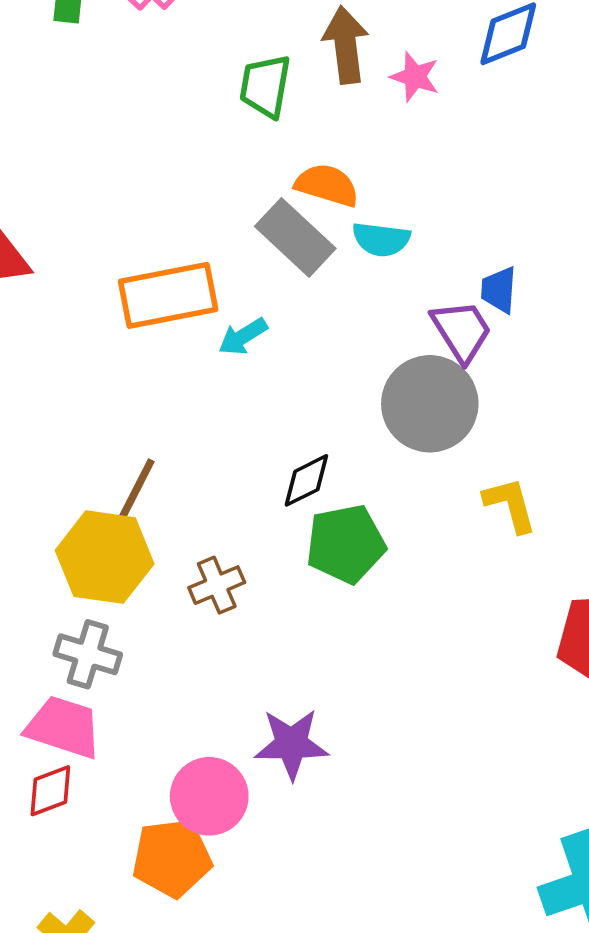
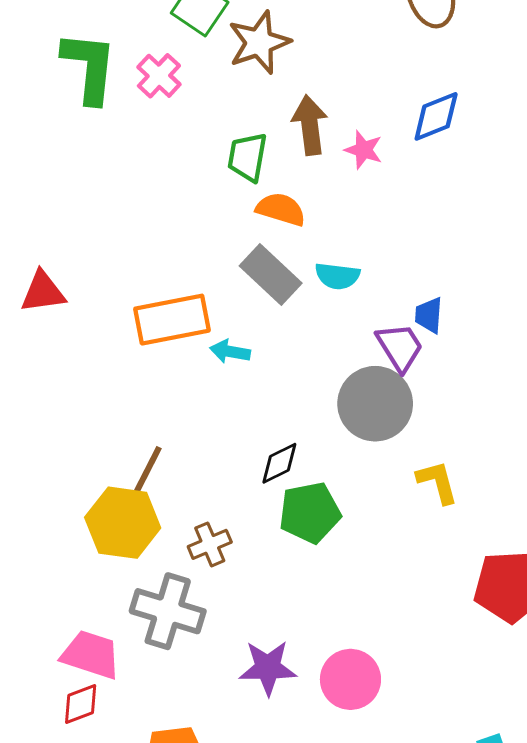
orange semicircle: (327, 185) -> (281, 209), moved
cyan arrow: (243, 336) -> (230, 351), turned 42
gray cross: (88, 654) -> (168, 611), moved, size x1.4
pink circle: (209, 796) -> (350, 679), moved

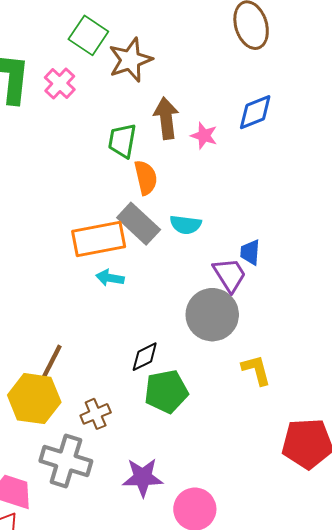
orange semicircle: (281, 209) -> (146, 178), turned 60
orange rectangle: (172, 320) -> (99, 239), moved
purple star: (268, 668) -> (143, 477), moved

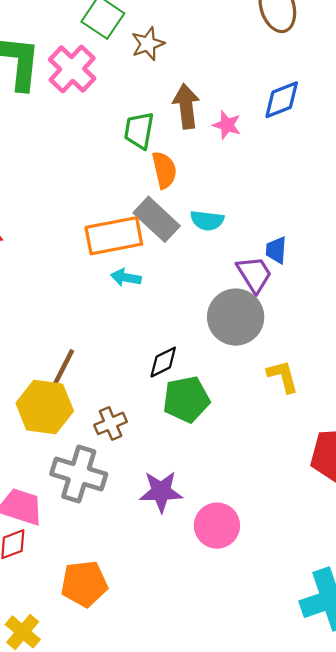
brown star: (130, 60) -> (148, 44), size x0.7
pink cross: (60, 83) -> (72, 69), size x1.4

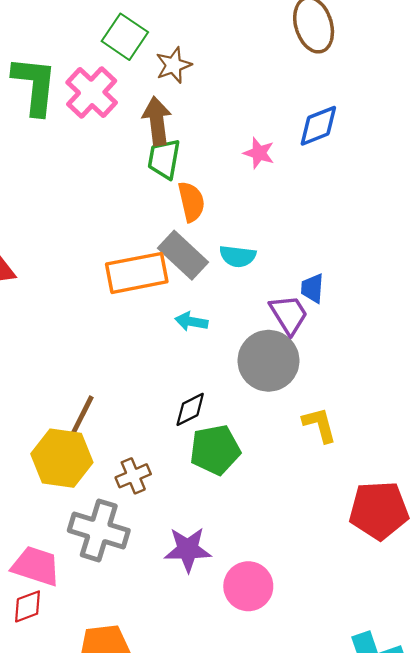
brown arrow: (186, 106) -> (157, 121), moved
cyan arrow: (126, 278) -> (191, 322), moved

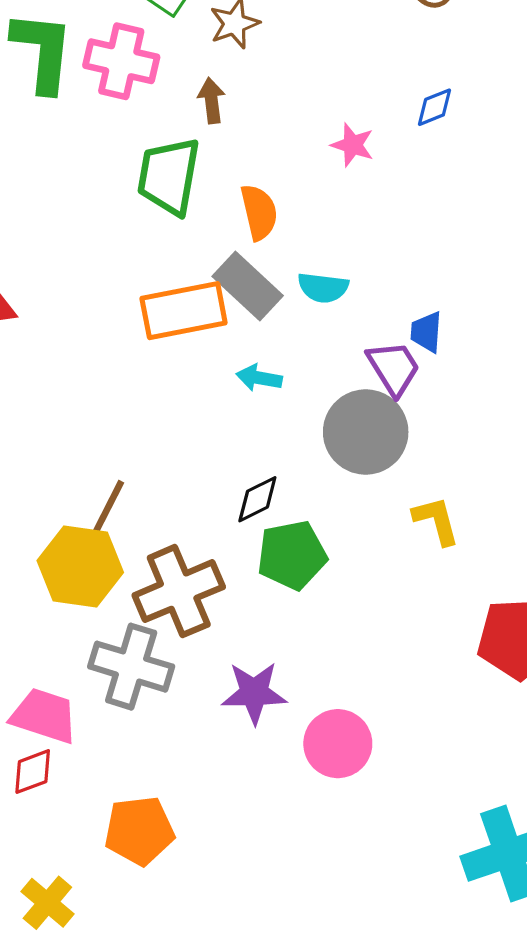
pink cross: (92, 92) -> (121, 61), turned -30
brown arrow: (157, 121) -> (211, 101), size x0.7
blue diamond: (318, 126) -> (435, 107), size x0.7
green trapezoid: (164, 159) -> (169, 176), moved, size x1.4
brown cross: (133, 476) -> (179, 591), size x1.8

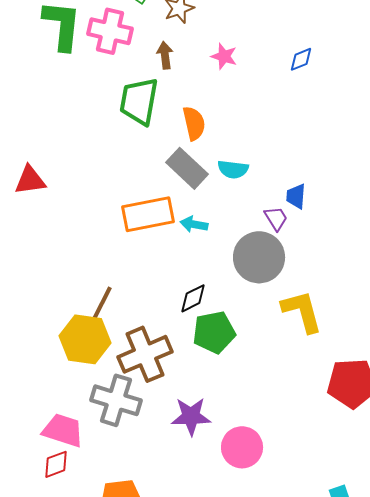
pink star: (353, 145) -> (224, 56), moved
orange rectangle: (184, 311) -> (148, 214), moved
purple trapezoid: (394, 368) -> (276, 218), size x0.7
yellow L-shape: (436, 521) -> (302, 311), size x1.4

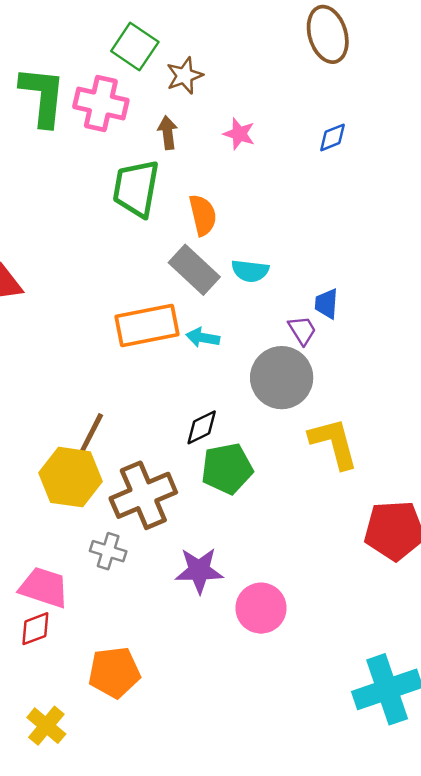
gray cross: (116, 400) -> (108, 551), size x0.6

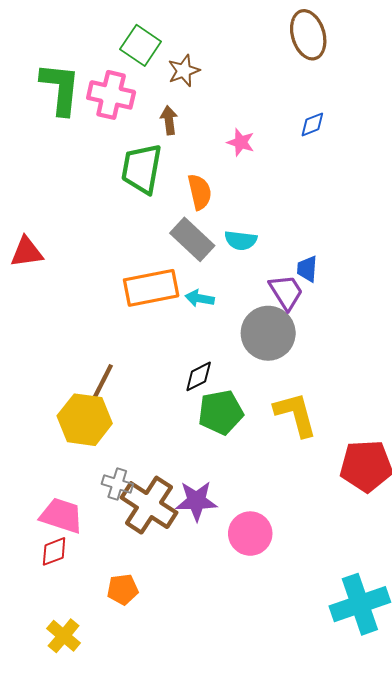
pink star: (239, 134) -> (241, 142), moved
purple trapezoid: (302, 330) -> (286, 292), size x1.4
yellow L-shape: (334, 443) -> (296, 414), moved
brown cross: (143, 495) -> (149, 505), moved, turned -34
orange pentagon: (114, 672) -> (123, 589), size x0.7

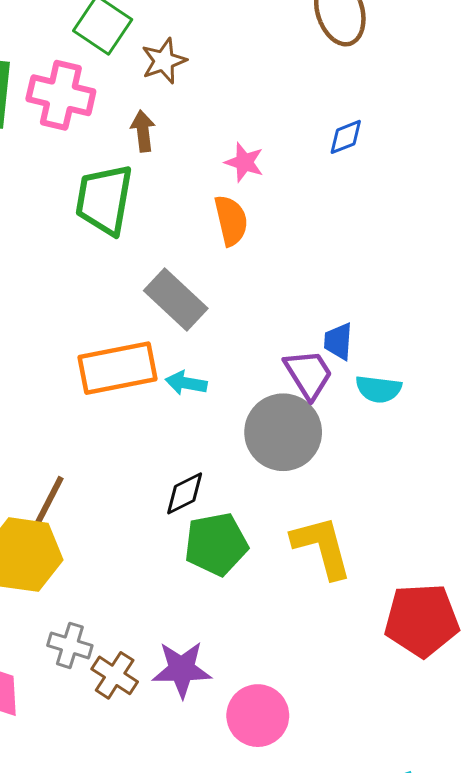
orange semicircle: (200, 192) -> (231, 220), moved
cyan semicircle: (241, 240) -> (379, 389), moved
brown cross: (149, 505) -> (115, 675), size x0.6

